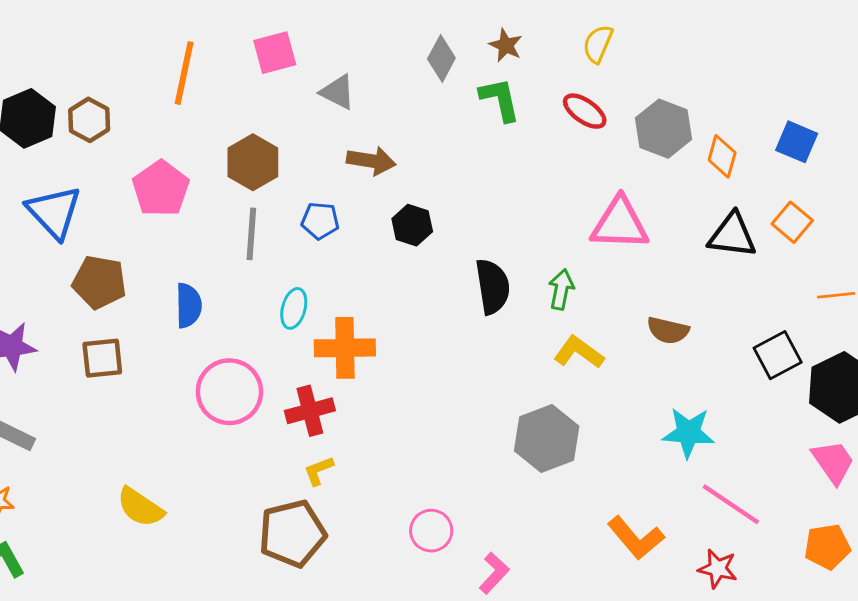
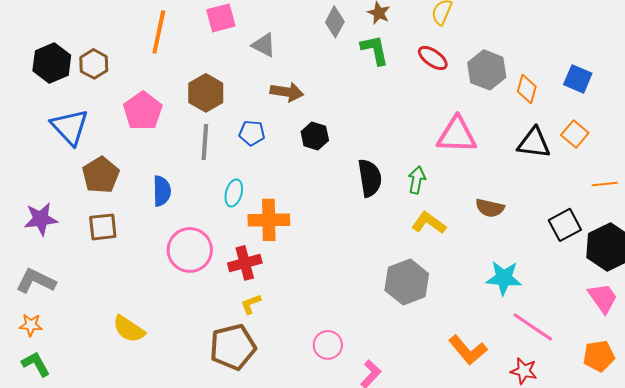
brown pentagon: (99, 282) -> (101, 175), turned 30

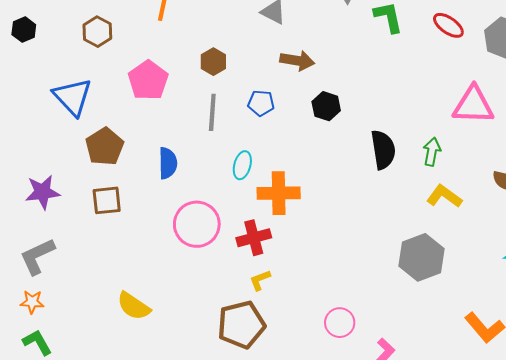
black hexagon: (52, 63) -> (24, 30), moved, size x0.6
brown hexagon: (206, 93) -> (213, 62), size x0.7
gray L-shape: (36, 281) -> (37, 256), turned -51

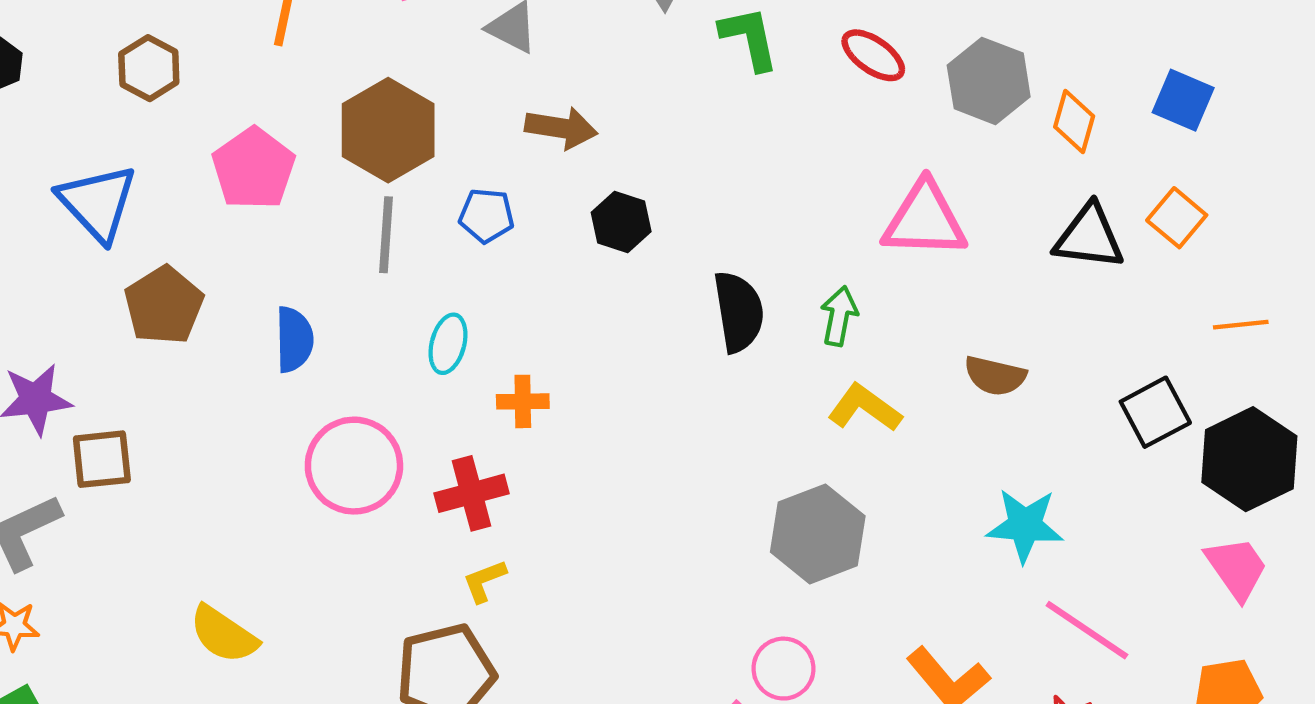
brown hexagon: (213, 62) -> (388, 130), size x1.8
orange cross: (279, 193) -> (523, 401), size x0.6
brown square: (107, 200) -> (102, 459), moved
pink circle: (340, 323) -> (783, 669), moved

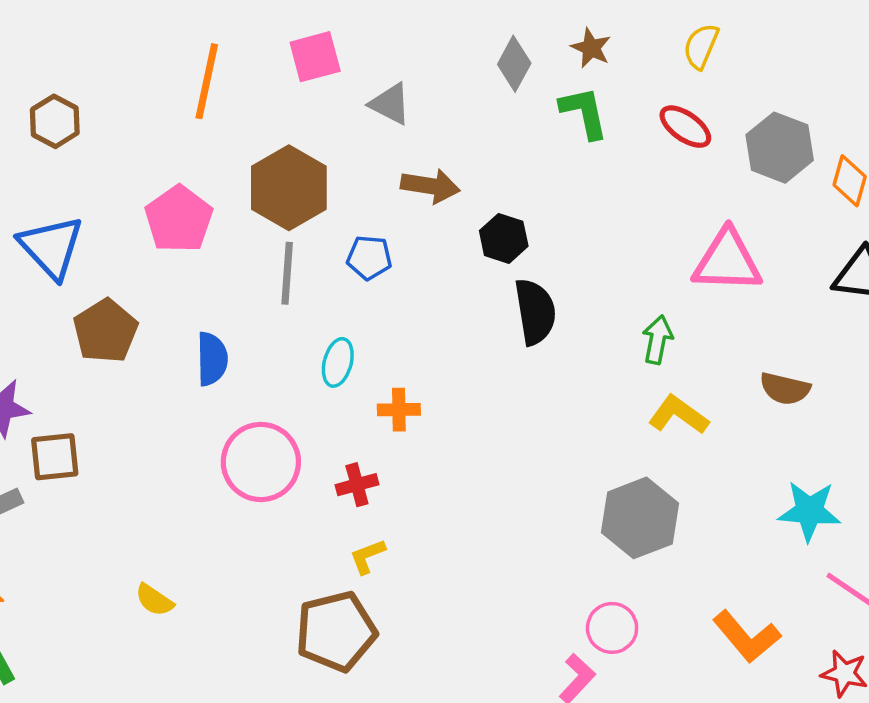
brown hexagon: (149, 68) -> (55, 121), moved
black hexagon: (621, 222) -> (504, 238), moved
black semicircle: (739, 312) -> (535, 312), moved
red cross: (472, 493) -> (357, 485), size x0.7
yellow semicircle: (224, 634) -> (154, 600), size x0.7

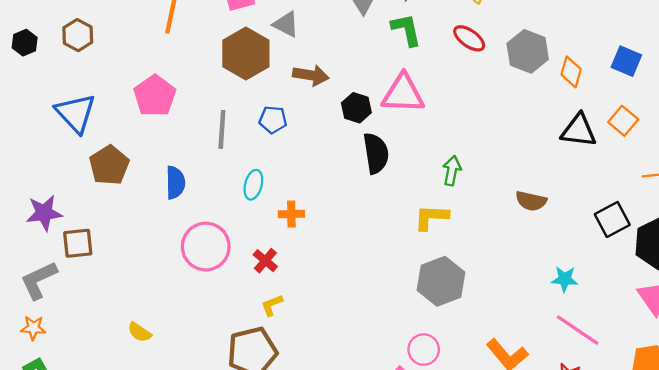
brown hexagon: (289, 188) -> (246, 54), moved
pink triangle: (727, 261) -> (403, 94), moved
yellow L-shape: (678, 415) -> (431, 217), moved, turned -33
red cross: (357, 485) -> (265, 261), turned -35
cyan star: (809, 511) -> (565, 279), moved, size x0.7

